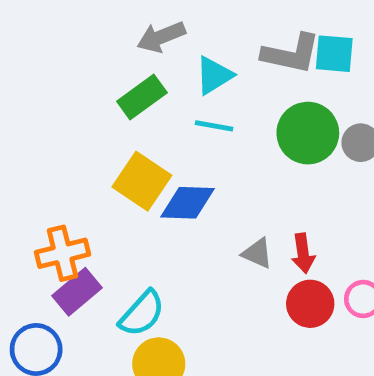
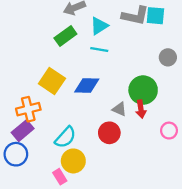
green circle: (308, 133) -> (143, 90), moved
yellow square: (142, 181) -> (52, 81), moved
purple rectangle: (77, 292) -> (23, 131), moved
red circle: (310, 304) -> (109, 133), moved

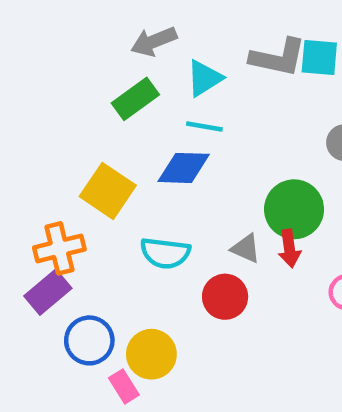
blue diamond: (87, 86) -> (184, 168), moved
cyan semicircle: (65, 137) -> (165, 253), moved, turned 55
blue circle: (16, 154) -> (89, 340), moved

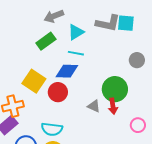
cyan semicircle: (165, 253) -> (52, 129), moved
red circle: (225, 297) -> (58, 92), moved

